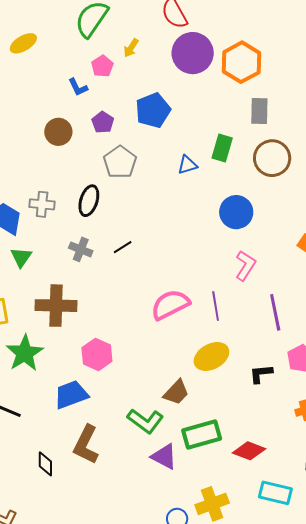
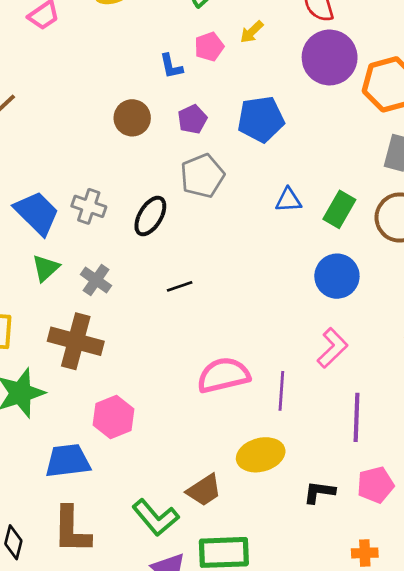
green rectangle: (222, 148) -> (339, 209), moved
gray cross: (81, 249) -> (96, 280), moved
brown L-shape: (86, 445) -> (72, 530), turned -39

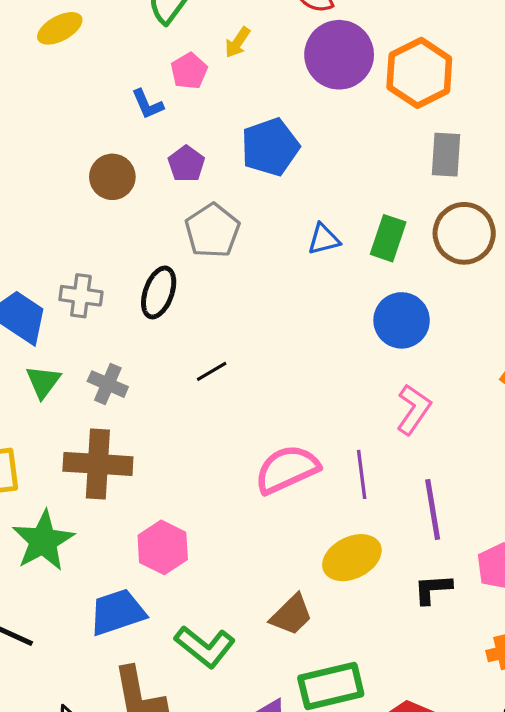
purple line: (356, 417) -> (433, 510), moved
green L-shape: (156, 518) -> (205, 647), moved

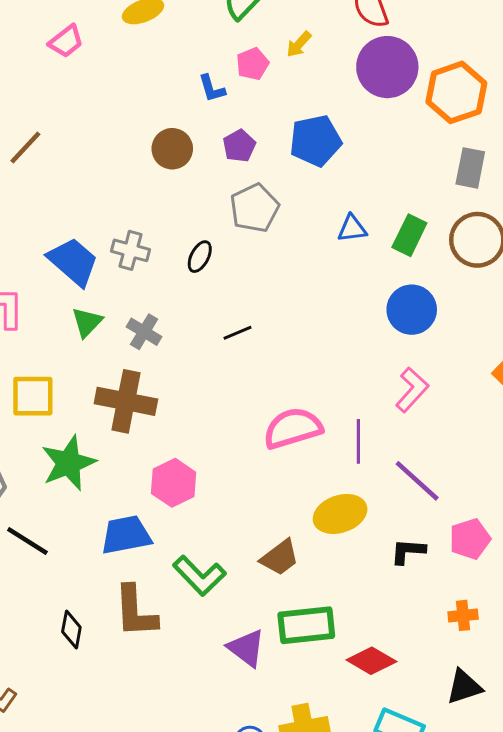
black ellipse: (159, 292) -> (200, 257), size x0.7
purple line: (433, 510) -> (417, 481), turned -46

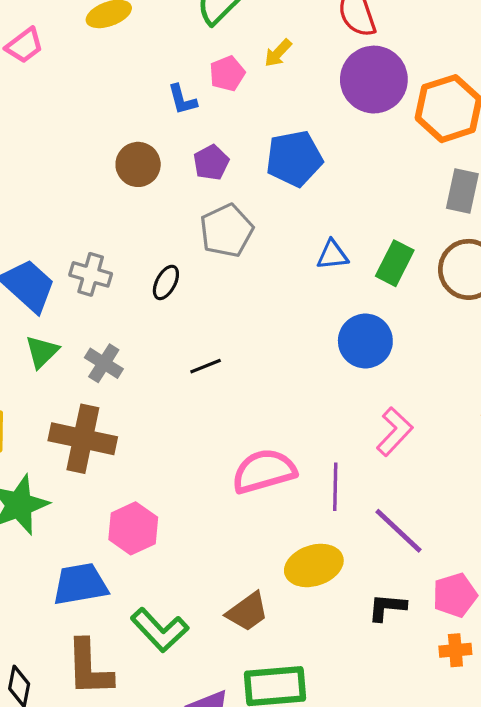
blue circle: (412, 310) -> (365, 341), moved
orange cross: (463, 615) -> (455, 650), moved

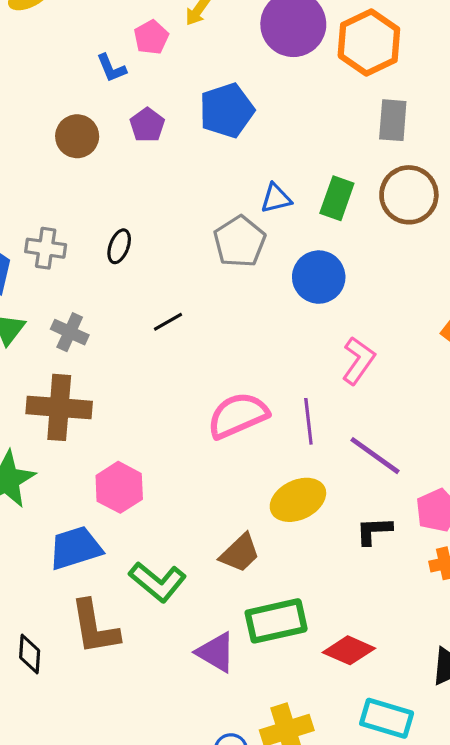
gray pentagon: (227, 231) -> (240, 242), moved

